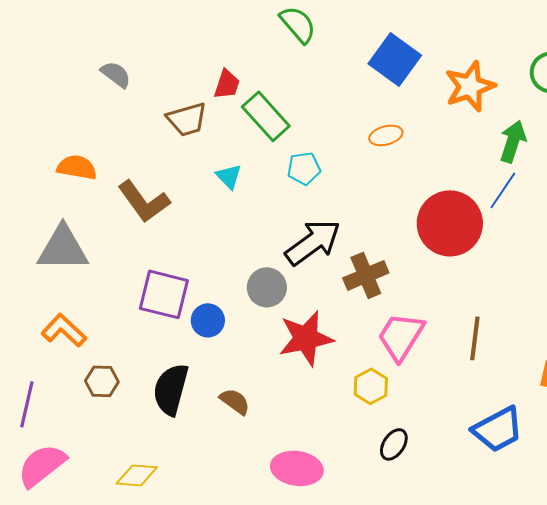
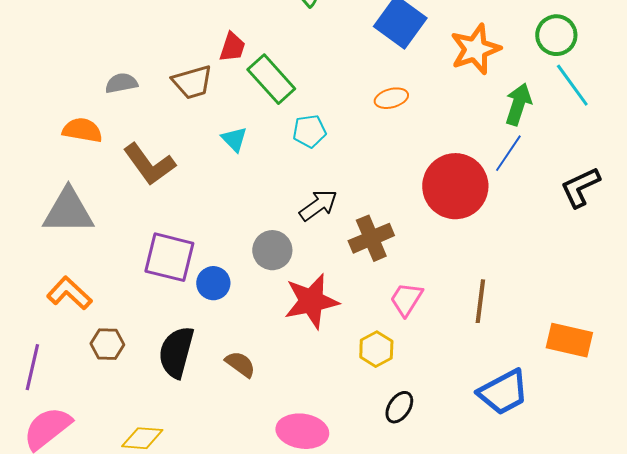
gray semicircle: (116, 74) -> (121, 83), moved, turned -48
black arrow: (313, 242) -> (318, 205), size x0.7
pink trapezoid: (401, 336) -> (406, 299), size x0.7

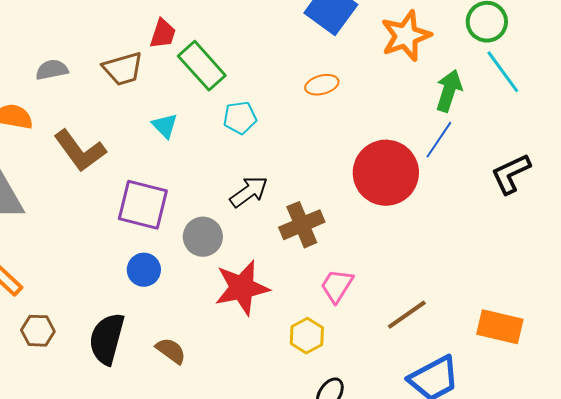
purple square: (169, 257) -> (143, 205), moved
brown line: (480, 301) -> (407, 315), moved, turned 48

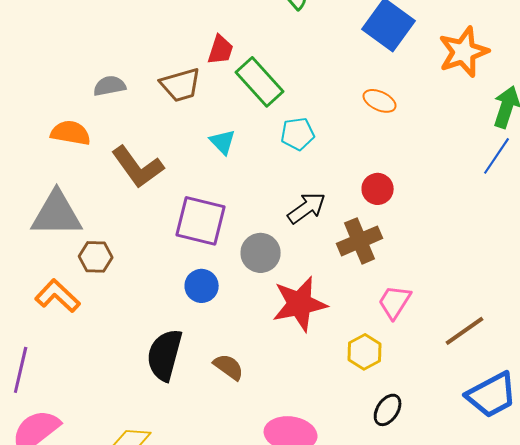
orange ellipse: (322, 85) -> (380, 101), turned 40
red circle: (386, 173) -> (378, 189), moved, size x0.5
brown hexagon: (38, 331) -> (96, 257), moved

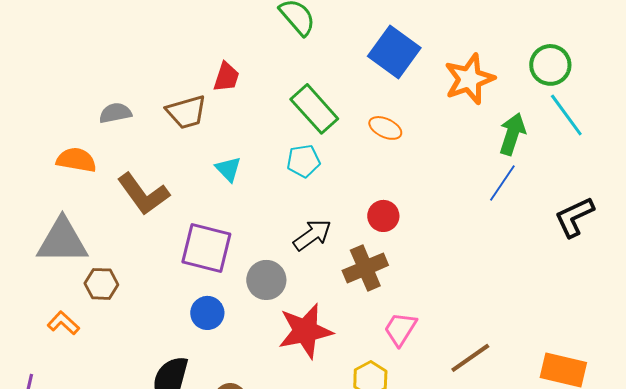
green rectangle: (260, 82) -> (314, 109), moved
orange L-shape: (58, 296) -> (63, 323), size x0.7

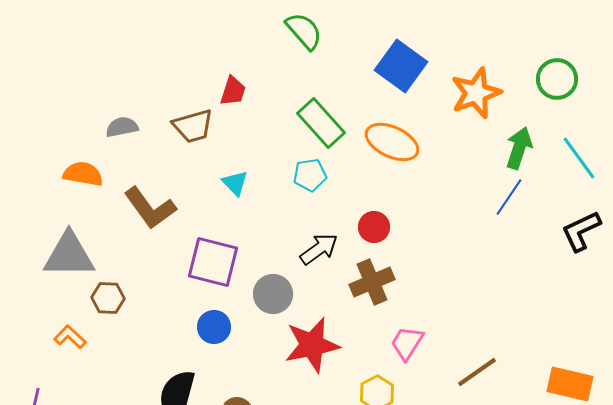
cyan line: (566, 115) -> (579, 158), moved
orange ellipse: (385, 128) -> (392, 142), size x1.6
red circle: (383, 216) -> (374, 227), moved

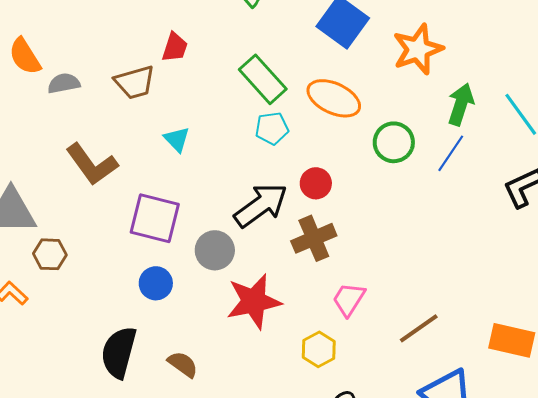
green circle: (557, 79) -> (394, 142), moved
orange semicircle: (83, 174) -> (25, 56), moved, turned -132
cyan pentagon: (310, 175) -> (272, 128), moved
black arrow: (319, 249) -> (261, 205), size x1.4

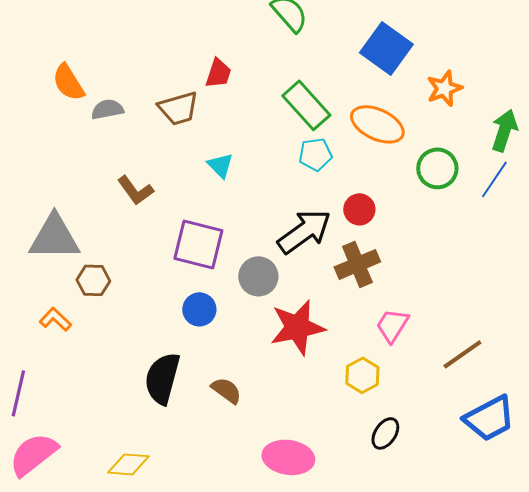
orange star: (418, 49) -> (444, 88), moved, size x0.7
brown L-shape: (92, 164) -> (135, 190), size x0.7

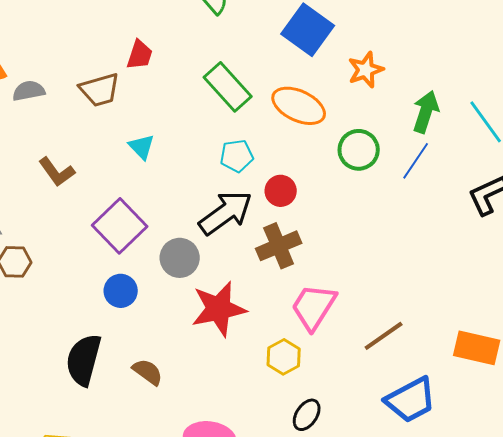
cyan pentagon: (315, 154) -> (237, 156), moved
purple square: (198, 244) -> (120, 226), turned 32
pink trapezoid: (392, 325) -> (314, 307), size x1.4

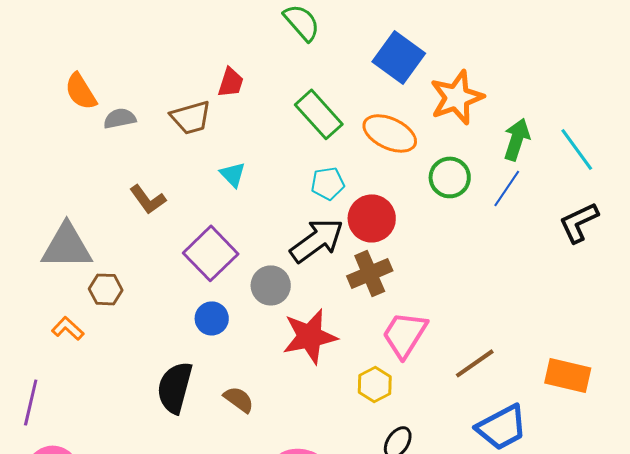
orange star: (366, 70) -> (457, 97), size x1.5
red circle: (281, 191) -> (372, 218), size x1.5

